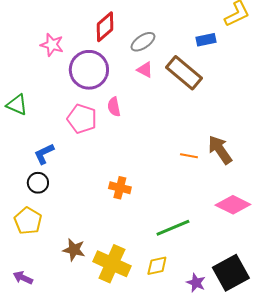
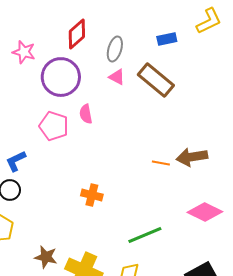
blue rectangle: (206, 40) -> (167, 39), moved
gray ellipse: (143, 42) -> (115, 49), turned -40
brown arrow: (220, 150) -> (192, 157), turned -64

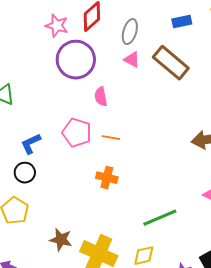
pink star: (24, 52) -> (57, 26), moved
pink pentagon: (54, 126) -> (77, 133), moved
orange line: (161, 163) -> (111, 138), moved

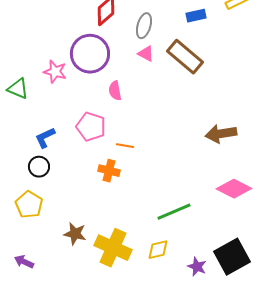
pink star: (57, 26) -> (55, 72), moved
orange line: (111, 138) -> (125, 146), moved
orange cross: (107, 178) -> (109, 171), moved

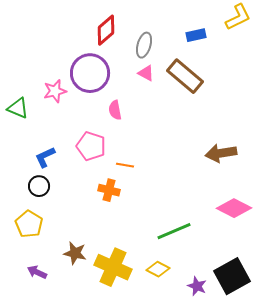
pink star: (55, 72) -> (55, 91), turned -30
yellow diamond: (158, 250) -> (158, 269), turned 40
purple arrow: (24, 262) -> (37, 272), moved

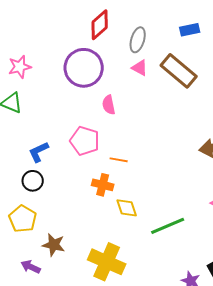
pink star: (55, 91) -> (20, 67), moved
brown star: (75, 253) -> (54, 245), moved
yellow diamond: (158, 269) -> (127, 208), moved, turned 45

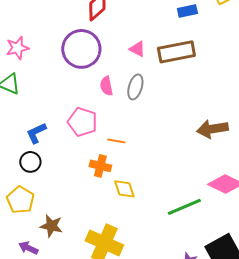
gray ellipse: (138, 40) -> (135, 87), moved
brown rectangle: (179, 71) -> (176, 52), turned -51
green line: (168, 226) -> (184, 207), moved

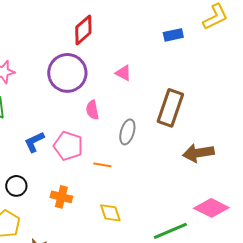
brown rectangle: (176, 52) -> (170, 108), moved, turned -60
gray ellipse: (135, 87) -> (127, 132), moved
blue L-shape: (36, 133) -> (34, 142), moved
orange cross: (100, 166) -> (61, 197), moved

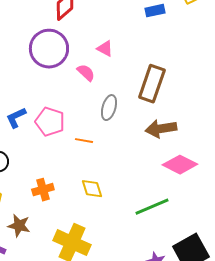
pink semicircle: (92, 110) -> (86, 73), moved, turned 144
brown arrow: (198, 153) -> (161, 129), moved
orange cross: (61, 197) -> (43, 190), moved, turned -30
pink diamond: (211, 208) -> (180, 165), moved

